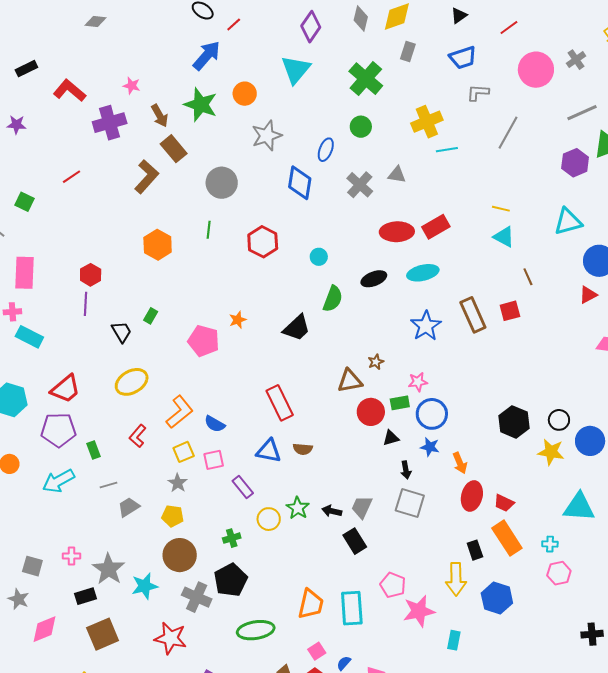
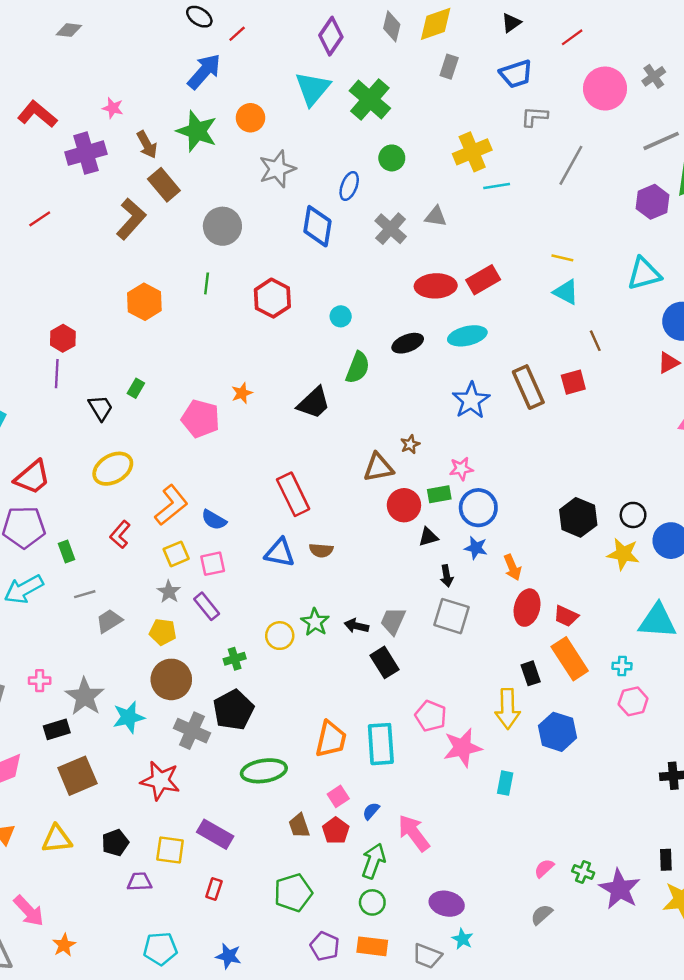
green cross: (366, 79) -> (370, 99), moved
purple rectangle: (243, 487) -> (207, 606), moved

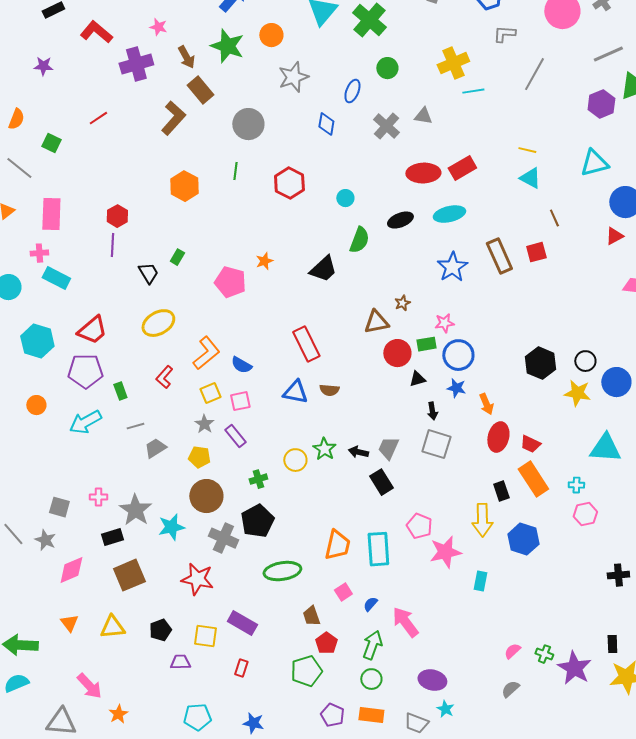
blue diamond: (317, 226) -> (326, 124), size x0.7
red pentagon: (336, 831) -> (326, 643), moved

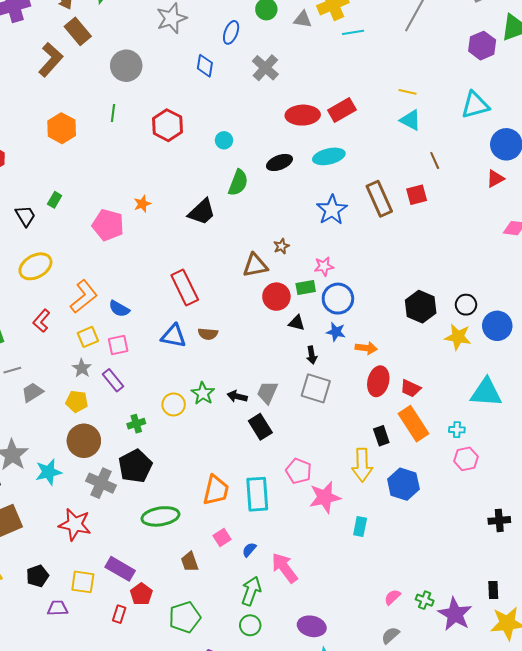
gray triangle: (423, 116) -> (303, 19), moved
black triangle: (417, 379) -> (297, 323), turned 30
orange arrow: (486, 404) -> (366, 348), turned -60
red pentagon: (326, 643) -> (141, 594), moved

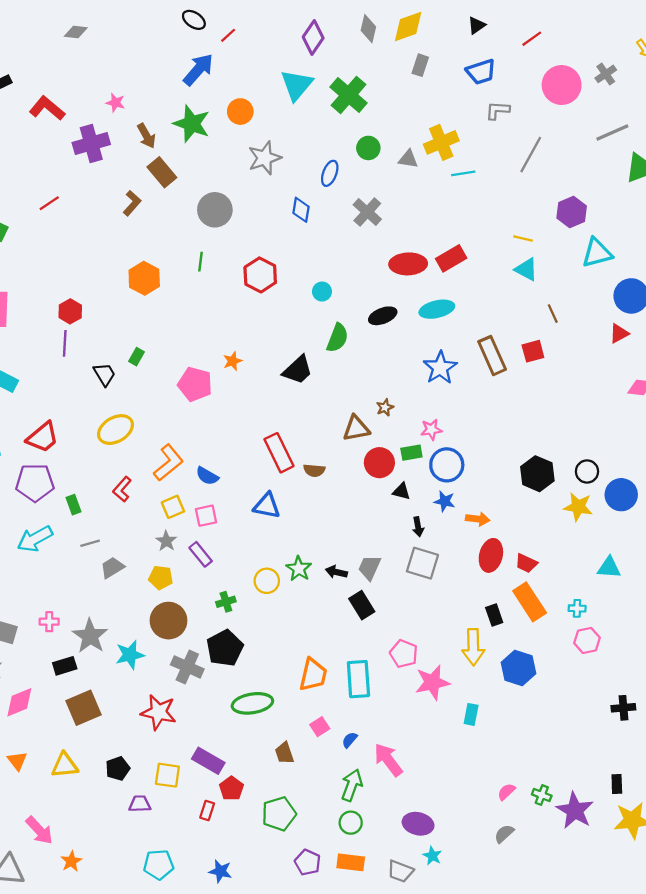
purple hexagon: (482, 46) -> (572, 212), moved
brown L-shape: (51, 60) -> (132, 203), size x0.7
brown semicircle: (208, 334) -> (314, 470), moved
cyan triangle: (486, 392) -> (609, 568), size x0.7

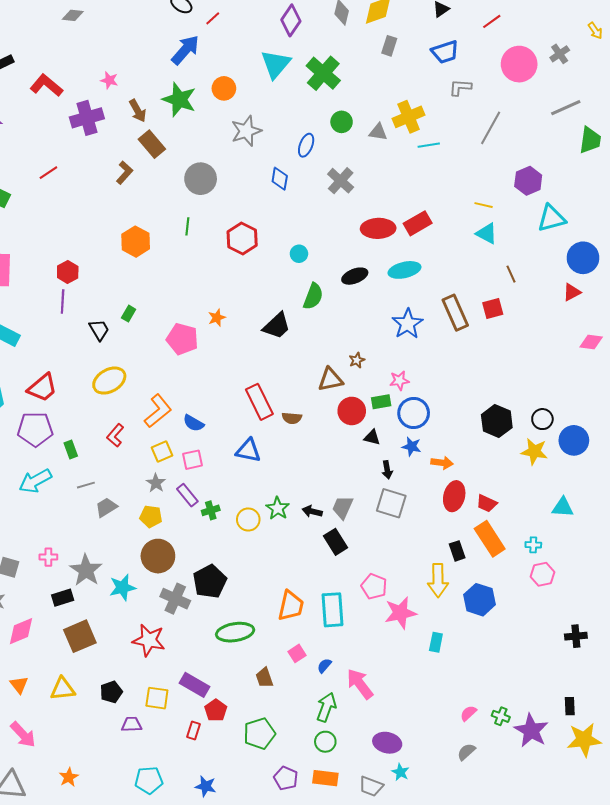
green cross: (226, 602) -> (211, 510), moved
pink arrow: (39, 830) -> (23, 735), moved

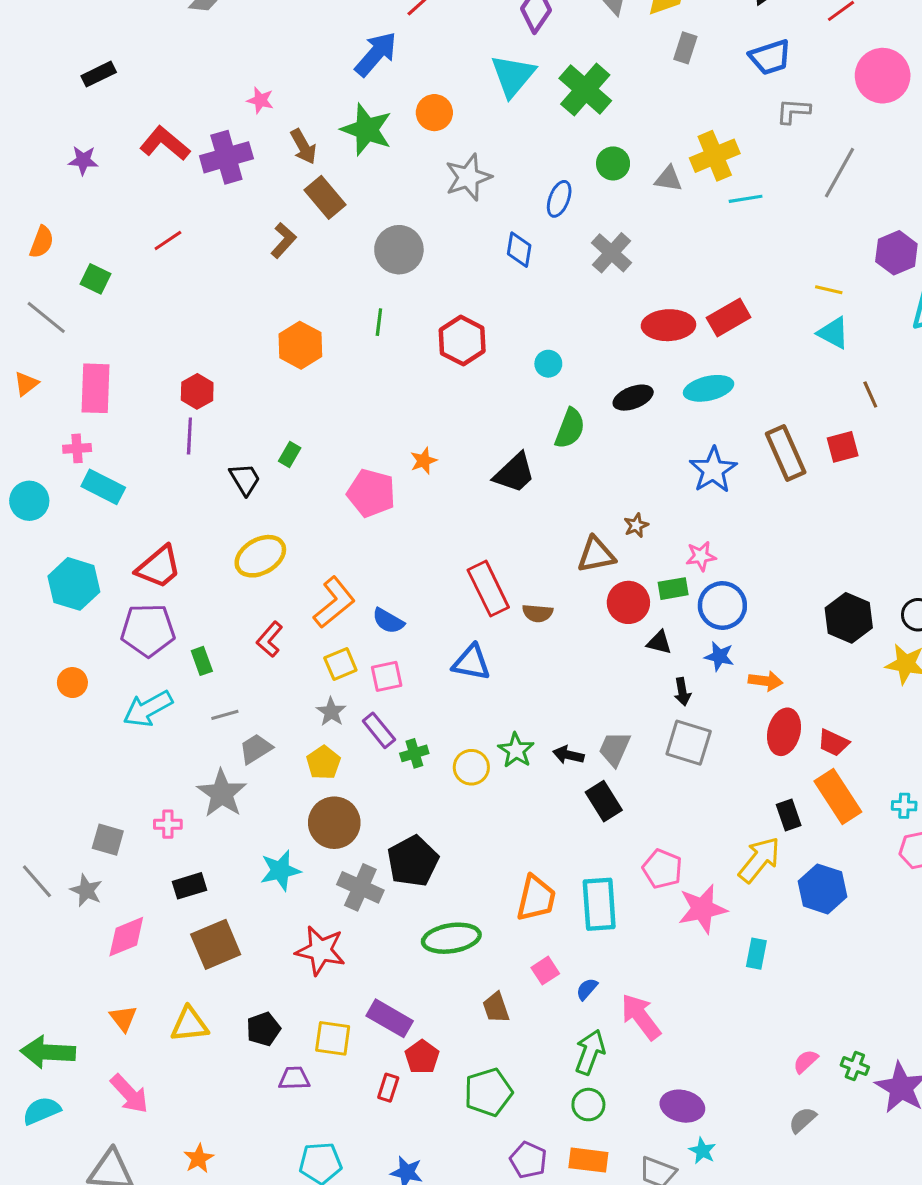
red L-shape: (46, 85) -> (165, 143), moved
yellow pentagon: (151, 516) -> (323, 763), turned 30
gray star: (86, 570) -> (222, 793), moved
yellow arrow: (438, 580) -> (759, 860), turned -140

